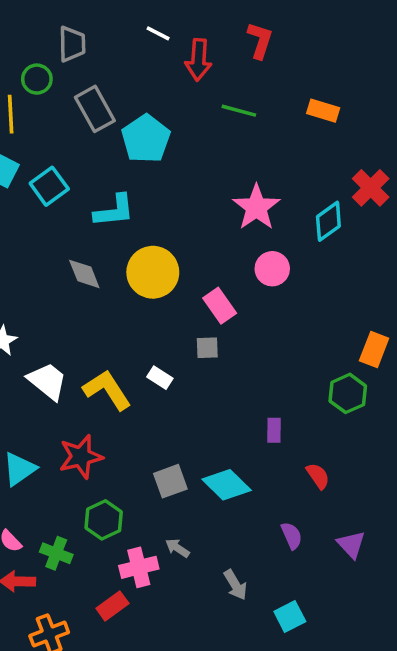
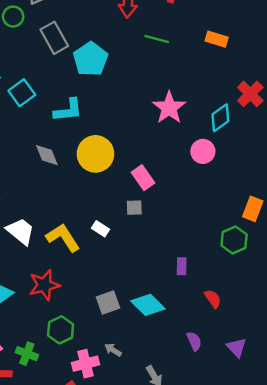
pink circle: (272, 269) -> (203, 151), moved

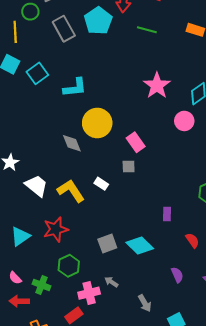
cyan pentagon: (91, 59) -> (98, 21), moved
gray diamond: (47, 155) -> (72, 143), moved

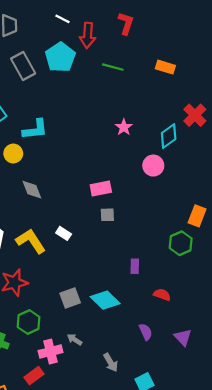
pink star: (157, 86) -> (124, 127), size x0.6
yellow circle: (97, 123) -> (13, 154), moved, size x0.6
pink rectangle: (136, 142) -> (101, 189), turned -66
gray square: (129, 167) -> (107, 215), moved
red semicircle: (192, 240) -> (162, 295), turned -35

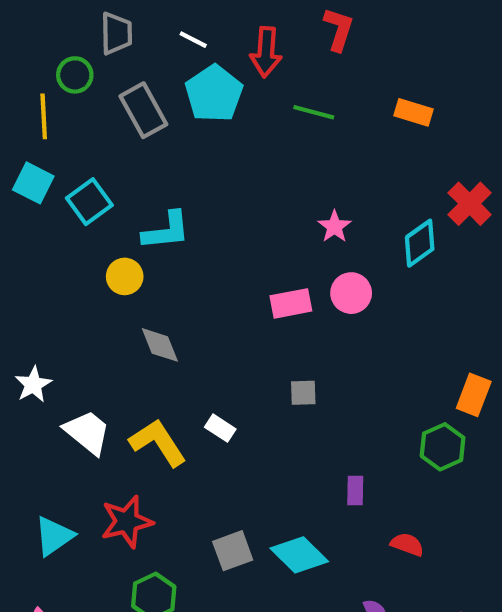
white line: (62, 19) -> (193, 40), moved
pink circle: (153, 166) -> (351, 293), moved
pink rectangle: (101, 189) -> (291, 303), moved

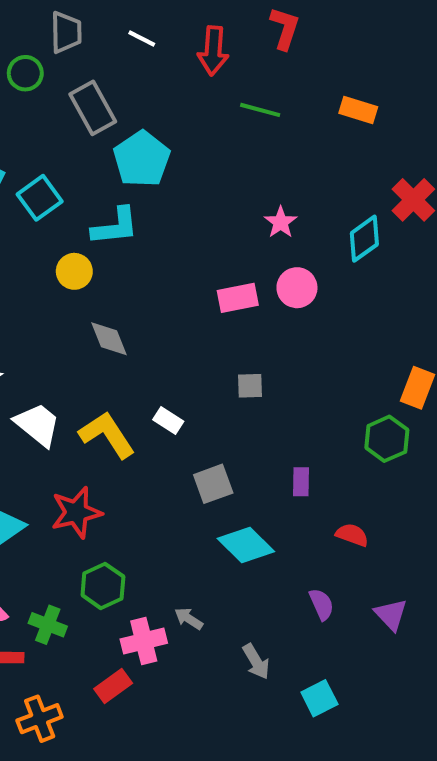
cyan pentagon: (214, 94) -> (142, 159), moved
gray square: (233, 551) -> (213, 484), moved

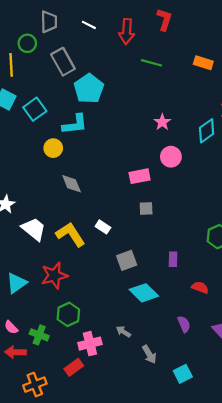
pink rectangle: (238, 298) -> (140, 176), moved
gray arrow: (189, 619) -> (123, 332), moved

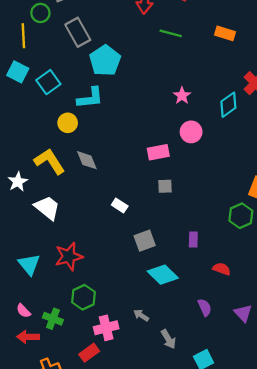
yellow L-shape: (70, 234) -> (50, 161), moved
cyan triangle: (16, 283) -> (29, 264), turned -35

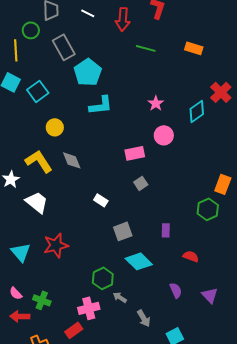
cyan L-shape: (90, 98) -> (101, 105), moved
gray square: (165, 186) -> (141, 183), turned -32
green hexagon: (83, 297) -> (103, 278), moved

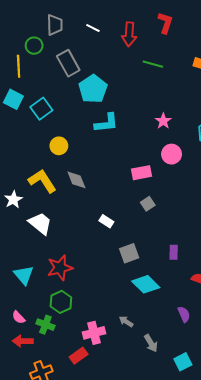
green hexagon: (103, 278) -> (61, 302), moved

